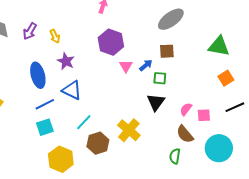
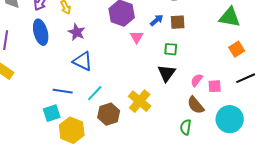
blue arrow: (146, 65) -> (157, 20), moved
blue ellipse: (38, 75) -> (41, 32), moved
blue line: (45, 104) -> (63, 91), moved, turned 36
cyan square: (45, 127) -> (52, 113), moved

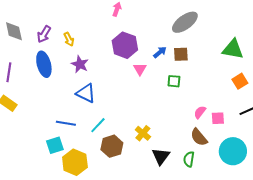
black triangle: (167, 73) -> (161, 156), moved
yellow cross: (140, 101) -> (143, 133), size x0.7

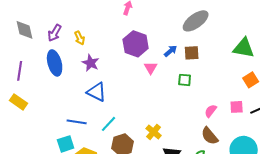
pink square: (218, 118) -> (237, 107), moved

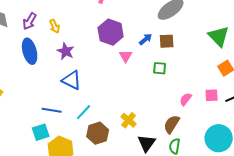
green triangle: (244, 48) -> (219, 36), turned 35
brown semicircle: (210, 136) -> (172, 124), moved, turned 72

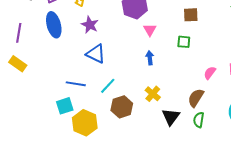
blue arrow: (146, 39) -> (150, 58), moved, turned -56

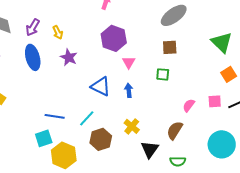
blue triangle: (96, 54) -> (101, 86), moved
green semicircle: (199, 120) -> (178, 161), moved, turned -98

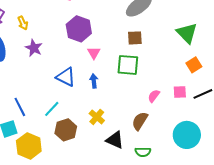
green square: (163, 74) -> (128, 65), size x1.6
blue line: (55, 116) -> (20, 107), turned 54
black triangle: (150, 149) -> (115, 140), turned -42

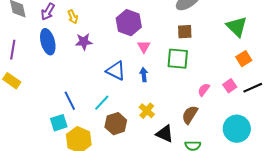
purple star: (34, 48) -> (84, 42), turned -30
pink square: (180, 92) -> (230, 86), turned -32

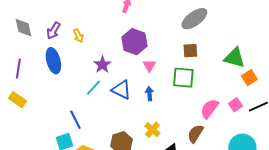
green triangle: (237, 27) -> (234, 58), moved, turned -30
purple star: (84, 42) -> (102, 65), moved, turned -30
pink semicircle: (204, 90) -> (209, 109), size x1.5
cyan line: (102, 103) -> (93, 88), moved

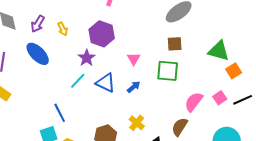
purple hexagon: (134, 42) -> (102, 34), moved
blue ellipse: (53, 61) -> (38, 54), turned -30
blue arrow: (149, 94) -> (134, 87), turned 56

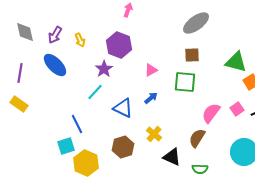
pink triangle: (134, 59) -> (151, 70), turned 32
blue triangle: (106, 83) -> (123, 108), moved

